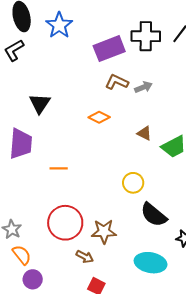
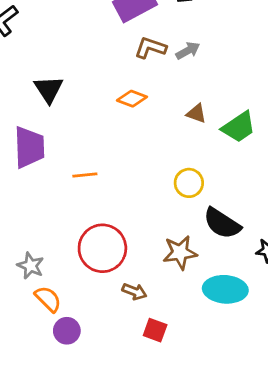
brown star: (104, 232) -> (180, 253), moved

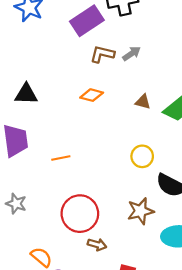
black triangle: (49, 89) -> (26, 94), turned -50
gray star: (31, 266) -> (16, 204), moved
brown arrow: (134, 292) -> (97, 244), moved

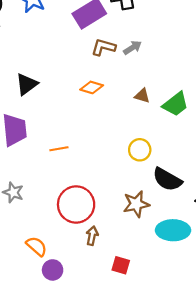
black triangle: (26, 94) -> (27, 84), turned -40
brown arrow: (97, 244) -> (92, 236), turned -96

